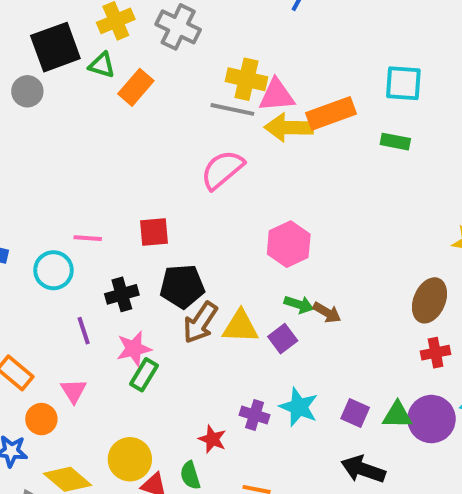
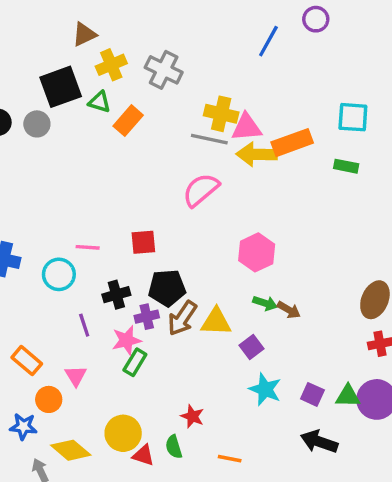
purple square: (283, 339) -> (252, 347), moved
purple cross: (255, 415) -> (147, 317), moved, turned -30

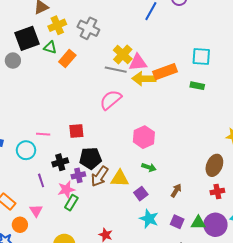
yellow cross: (221, 114) -> (123, 54), turned 30
brown arrow: (289, 310) -> (176, 191), moved, turned -88

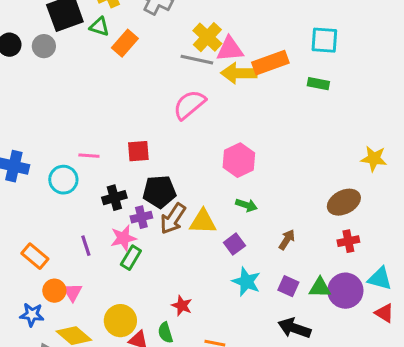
brown ellipse: (214, 165) -> (344, 202), turned 40
purple line: (41, 180) -> (86, 246), moved
pink triangle: (36, 211) -> (72, 292), moved

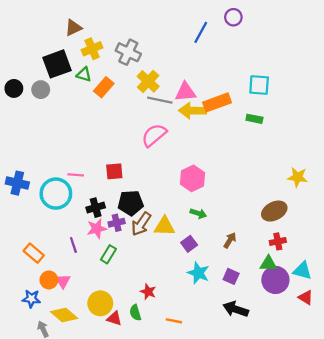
yellow cross: (207, 37) -> (148, 81), moved
cyan circle: (63, 180) -> (56, 194), size x1.4
pink star: (123, 238) -> (97, 229), moved
green triangle: (320, 288) -> (268, 264), moved

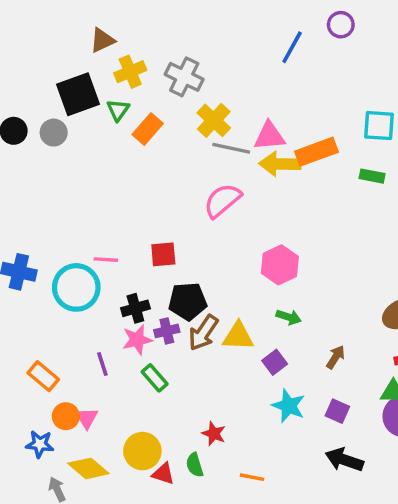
green triangle: (84, 74) -> (118, 110), turned 49
green rectangle: (108, 254) -> (155, 378), turned -72

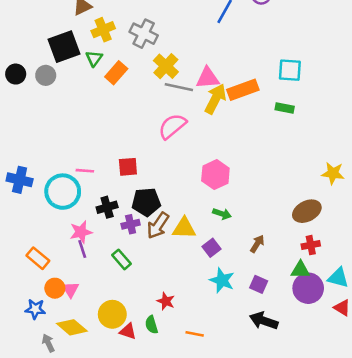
yellow arrow: (280, 164) -> (215, 99), turned 116
pink star: (137, 340) -> (81, 232), moved

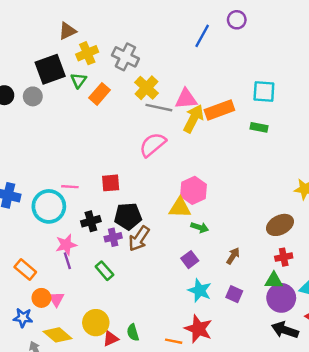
yellow triangle: (184, 228) -> (180, 208), moved
red star: (166, 301) -> (198, 329), moved, size x1.6
black arrow: (264, 321) -> (285, 330), moved
red triangle: (128, 331) -> (111, 339), turned -42

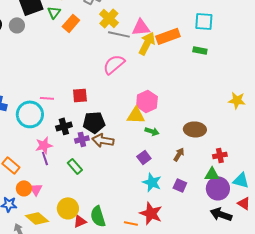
brown ellipse: (280, 225) -> (195, 129), moved, turned 30
brown arrow: (139, 239) -> (103, 140), turned 65
green semicircle: (133, 332) -> (98, 216), size x1.5

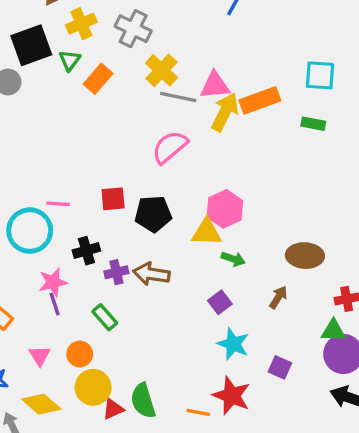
black pentagon: (94, 122) -> (153, 214), moved
purple square: (180, 185) -> (280, 367), moved
orange circle: (24, 188) -> (80, 354), moved

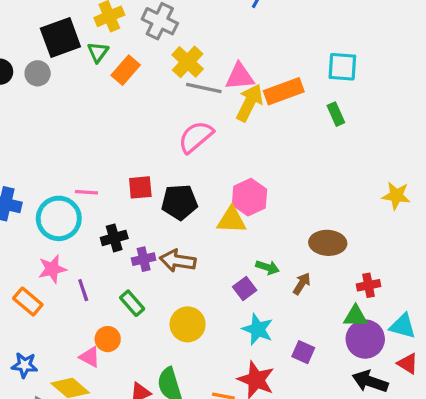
green rectangle: (313, 124) -> (336, 114), turned 55
green arrow: (233, 259) -> (267, 267), moved
pink star: (53, 282) -> (52, 269), moved
pink triangle: (40, 356) -> (90, 357), moved, turned -30
yellow circle: (93, 387) -> (188, 324), moved

